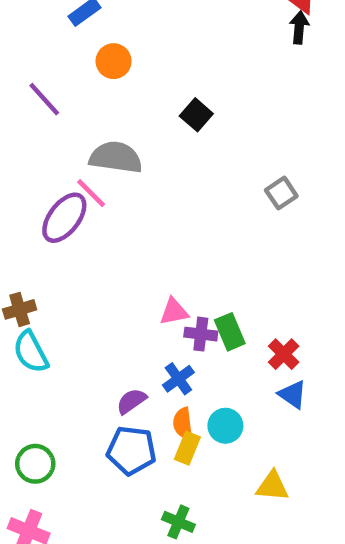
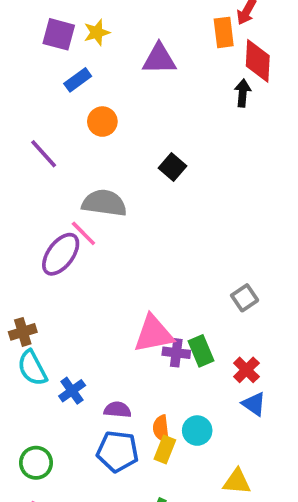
black arrow: (299, 28) -> (243, 93), moved
gray square: (281, 193) -> (245, 298), moved
pink triangle: (174, 312) -> (154, 334), size x1.6
blue cross: (178, 379) -> (72, 391), moved
purple semicircle: (131, 401) -> (118, 410), turned 40

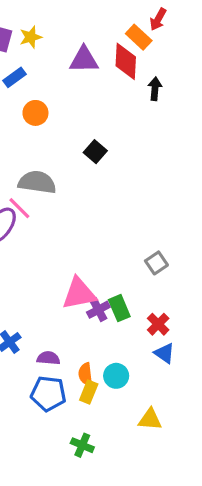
orange rectangle: (224, 32) -> (139, 37), turned -40
red diamond: (258, 61) -> (126, 61), moved
purple cross: (176, 353) -> (98, 310), turned -35

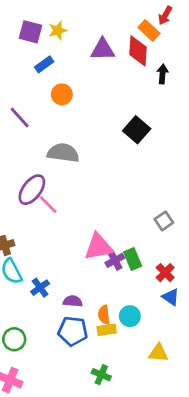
black square: (95, 152) -> (137, 130), moved, size x1.4
pink line: (19, 208) -> (48, 205), moved
yellow rectangle: (89, 392) -> (107, 330), turned 60

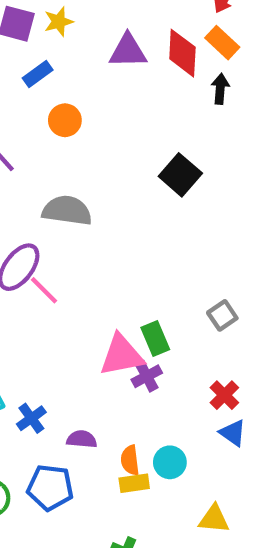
orange rectangle: (149, 30) -> (222, 43), moved
green rectangle: (133, 259) -> (155, 338), moved
blue pentagon: (73, 331) -> (50, 487), moved

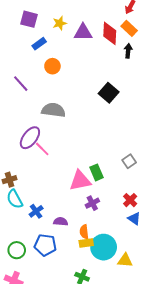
yellow star: (59, 22) -> (60, 23), moved
purple cross: (147, 376) -> (92, 203), moved
cyan circle: (170, 462) -> (104, 247), moved, size x1.6

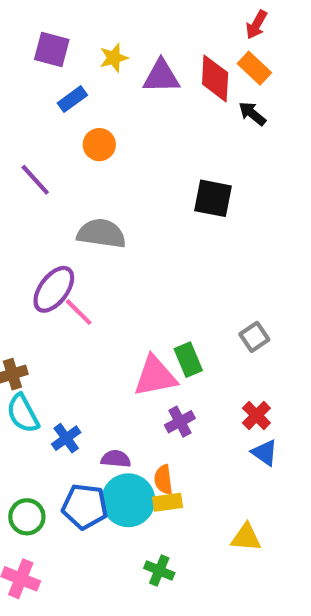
black arrow: (128, 51) -> (252, 114), turned -56
black square: (109, 93) -> (213, 198), turned -30
cyan circle: (104, 247) -> (128, 500), moved

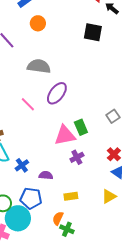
black square: (213, 198) -> (93, 32), moved
purple ellipse: (54, 289) -> (57, 93), moved
orange semicircle: (163, 480) -> (58, 218), moved, turned 32
cyan circle: (128, 500) -> (18, 218), moved
yellow triangle: (246, 537) -> (109, 196), moved, turned -35

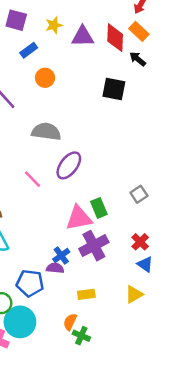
purple cross: (77, 157) -> (94, 246), size x1.6
blue cross: (22, 165) -> (61, 256), moved
blue pentagon: (31, 198) -> (30, 283), moved

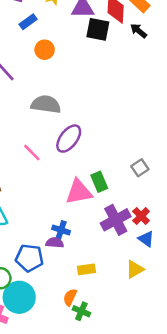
black square: (114, 89) -> (98, 29), moved
purple cross: (94, 246) -> (116, 220), moved
blue cross: (61, 256) -> (61, 230), turned -36

